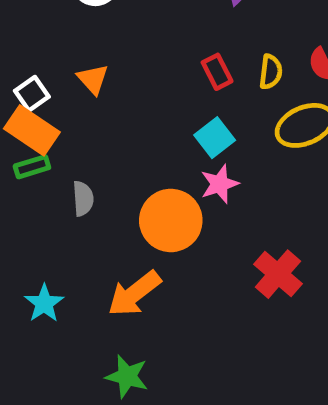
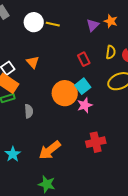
yellow semicircle: (271, 72) -> (111, 52), moved
orange circle: (171, 220) -> (65, 93), moved
red cross: (278, 274) -> (96, 142), moved, turned 36

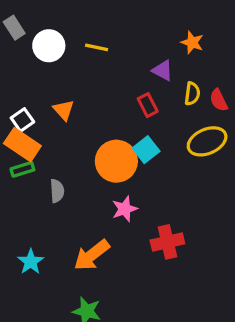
white circle: (34, 22) -> (49, 46), moved
purple triangle: (93, 25) -> (163, 70), moved, turned -48
pink star: (85, 105) -> (125, 209), moved

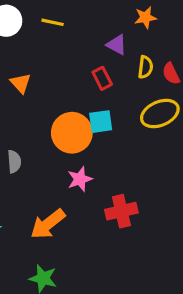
orange star: (192, 42) -> (145, 18), turned -30
cyan square: (146, 150) -> (101, 122), turned 30

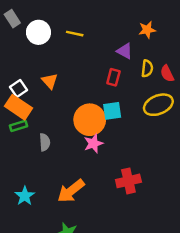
red rectangle: (102, 78) -> (113, 77), turned 42
pink star: (80, 179) -> (93, 143), moved

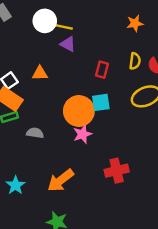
white circle: (38, 32) -> (45, 21), moved
purple triangle: (125, 51) -> (68, 44), moved
orange triangle: (50, 81) -> (40, 73), turned -49
gray semicircle: (45, 142) -> (35, 133), turned -77

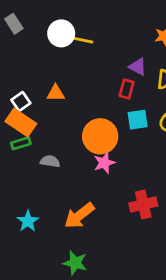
purple triangle: (68, 44) -> (138, 67), moved
cyan square: (101, 102) -> (138, 120), moved

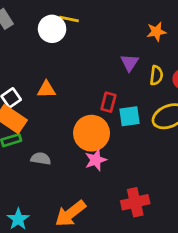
yellow line: (83, 40) -> (69, 19), moved
purple triangle: (138, 67) -> (130, 63), turned 36
red rectangle: (127, 89) -> (108, 102), moved

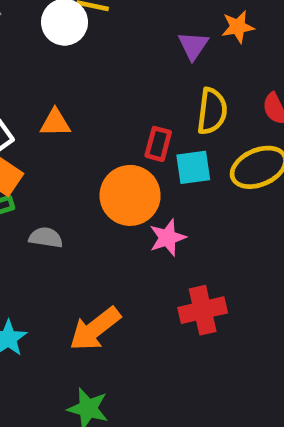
purple triangle: (130, 63) -> (193, 46), moved
yellow semicircle: (156, 75) -> (212, 111), moved, size x1.4
pink star: (96, 160) -> (168, 238), moved

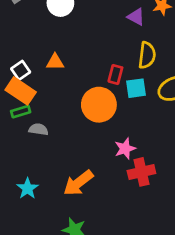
purple triangle: (193, 46) -> (136, 17), turned -36
gray semicircle: (46, 238) -> (38, 129), moved
pink star: (168, 238) -> (125, 149), moved

